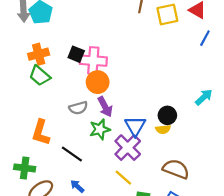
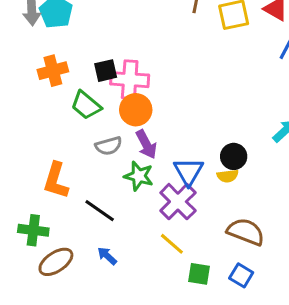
black square: (76, 54) -> (106, 71), turned -35
green trapezoid: (40, 76) -> (86, 105), moved
green star: (100, 129) -> (139, 176), turned 30

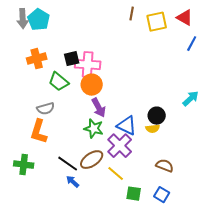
gray semicircle: (109, 146) -> (46, 109), moved
blue triangle: (188, 171) -> (127, 126), turned -35
black line: (100, 211) -> (68, 164), moved
brown semicircle: (246, 232) -> (165, 166), size x0.7
brown ellipse: (56, 262) -> (92, 160), moved

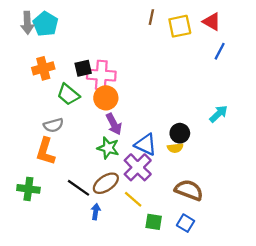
brown semicircle: (165, 166) -> (189, 190), size x1.4
blue arrow: (73, 182) -> (96, 212), moved, turned 56

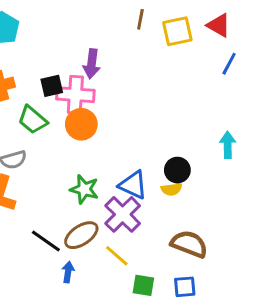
cyan arrow: (219, 114) -> (228, 145), turned -48
purple arrow: (114, 124) -> (92, 64), moved, turned 35
blue square: (186, 223) -> (185, 287), turned -36

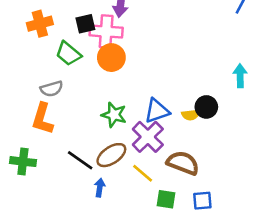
black circle: (177, 170) -> (206, 107), moved
blue triangle: (133, 185) -> (157, 111), turned -44
brown semicircle: (189, 244) -> (183, 163), moved

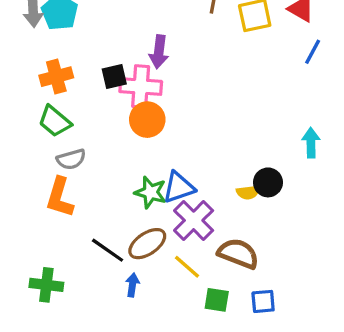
green trapezoid: (68, 54) -> (55, 121), moved
blue triangle: (157, 111) -> (179, 187), moved
green cross: (23, 162) -> (46, 285), moved

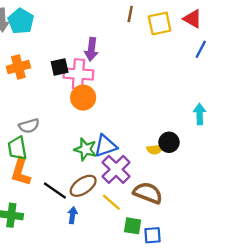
green trapezoid: (55, 121) -> (17, 148), moved, turned 40
orange L-shape: (60, 197) -> (21, 172), moved
blue square: (263, 301) -> (153, 235), moved

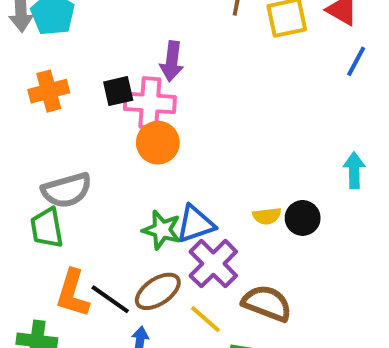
gray semicircle: (29, 126) -> (67, 190), size x1.4
yellow semicircle: (155, 149) -> (267, 216), moved
orange L-shape: (21, 172) -> (73, 293), moved

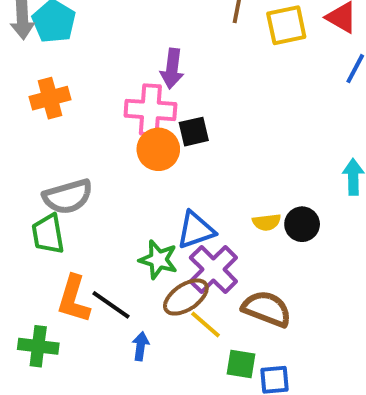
black square: (118, 91) -> (194, 132), moved
green star: (162, 230) -> (158, 260), moved
brown ellipse: (158, 291) -> (186, 297), moved

